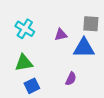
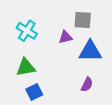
gray square: (91, 24) -> (83, 20), moved
purple semicircle: (71, 79) -> (87, 85), moved

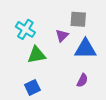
purple triangle: (65, 37) -> (62, 36), turned -32
green triangle: (26, 67) -> (37, 55), moved

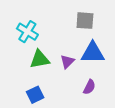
purple triangle: (62, 36) -> (67, 62), moved

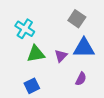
gray square: (85, 21) -> (77, 19), turned 30

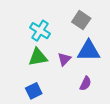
cyan cross: (25, 29) -> (40, 31), moved

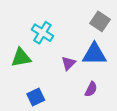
gray square: (81, 20) -> (100, 21), moved
green triangle: (38, 57) -> (21, 58), moved

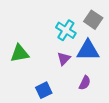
cyan cross: (42, 33) -> (66, 30), moved
blue square: (36, 97) -> (44, 90), moved

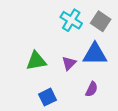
cyan cross: (66, 30) -> (71, 20), moved
green triangle: (20, 53) -> (36, 61), moved

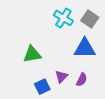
purple triangle: (69, 63) -> (61, 77), moved

